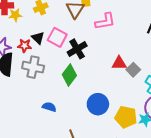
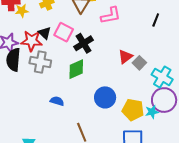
red star: (25, 46) -> (32, 41), size x1.5
red triangle: (119, 63) -> (125, 57), turned -35
green diamond: (69, 75) -> (76, 69), turned 30

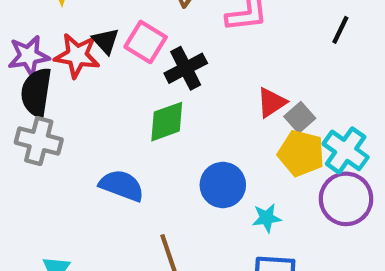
gray cross: (40, 62) -> (39, 141), moved
blue semicircle: (57, 101) -> (122, 185), size x1.5
yellow pentagon: (133, 110) -> (301, 153), moved
cyan star: (152, 112) -> (267, 218), moved

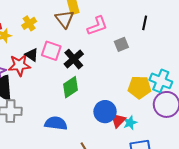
red triangle: (271, 102) -> (118, 120), moved
gray square: (300, 117) -> (121, 44), moved, turned 32

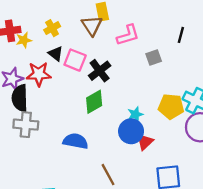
black triangle: (32, 55) -> (56, 54), moved
cyan star: (130, 123) -> (135, 114), moved

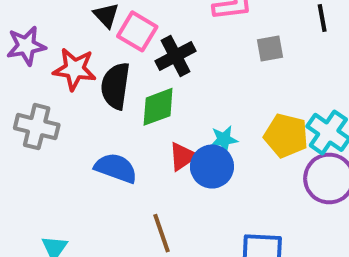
black line: (181, 35) -> (322, 18), turned -35
red star: (39, 74) -> (75, 69), moved
black semicircle: (20, 98) -> (115, 86), moved
red triangle: (145, 142) -> (183, 157), moved

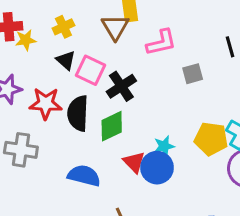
red triangle: (183, 157) -> (134, 162), turned -35

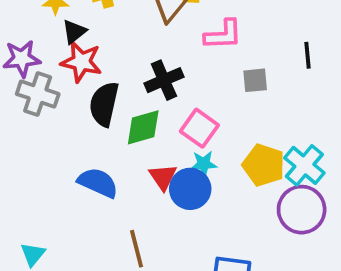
black triangle: (66, 60) -> (74, 32), moved, turned 30
pink square: (90, 70) -> (199, 128), moved
red star: (46, 103) -> (81, 62), moved
gray cross: (21, 150) -> (38, 94), moved

